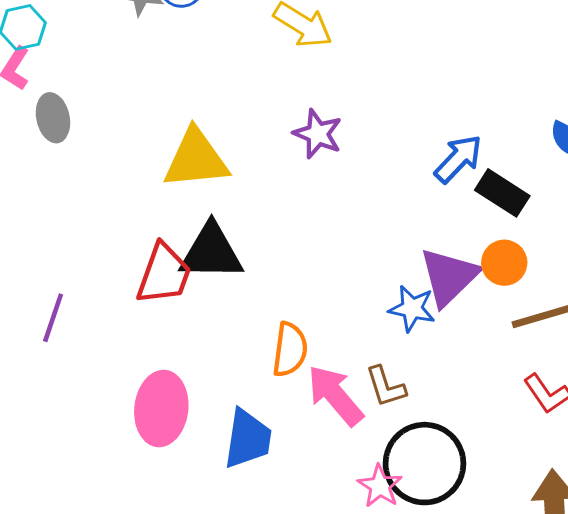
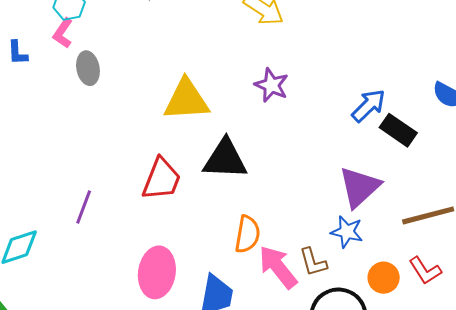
black triangle: (211, 252) -> (225, 159), moved
orange circle: (504, 263) -> (384, 278), moved
blue star: (412, 309) -> (347, 232), moved

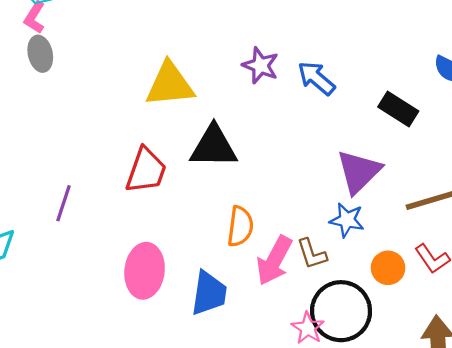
gray ellipse: (88, 68) -> (40, 54), moved
blue arrow: (369, 106) -> (316, 78), moved, turned -93
pink arrow: (278, 267) -> (274, 260), turned -111

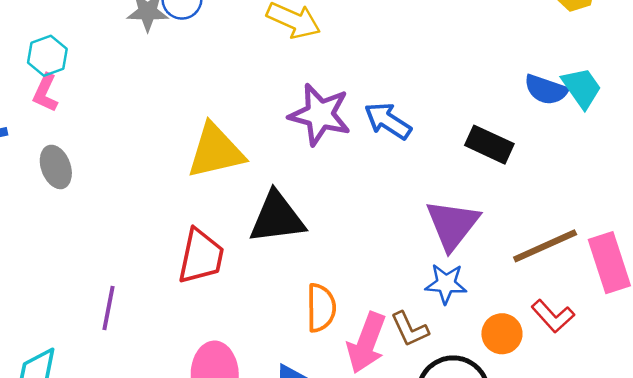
gray ellipse: (40, 54) -> (56, 167), moved
purple star: (260, 65) -> (320, 115), size x1.4

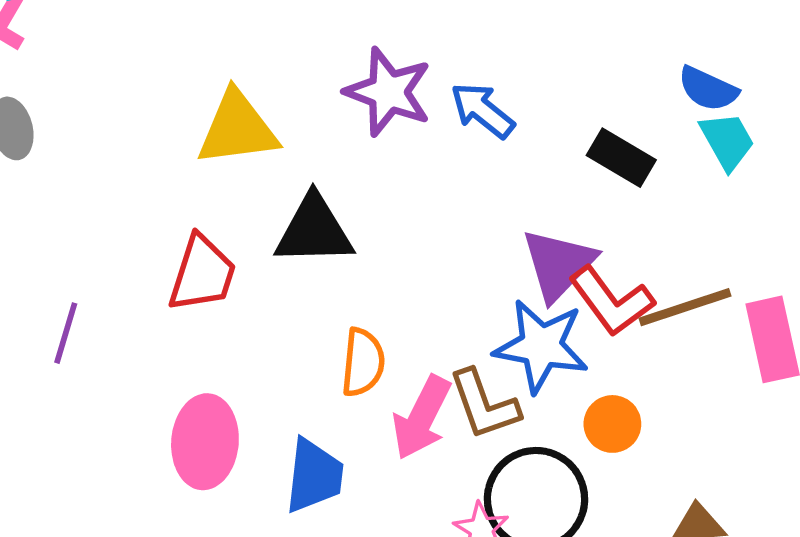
cyan trapezoid: (582, 88) -> (727, 141), moved
blue star: (446, 284) -> (541, 346), size x1.6
red L-shape: (553, 316) -> (611, 301), moved, size x1.4
brown L-shape: (410, 329) -> (484, 405), size x1.4

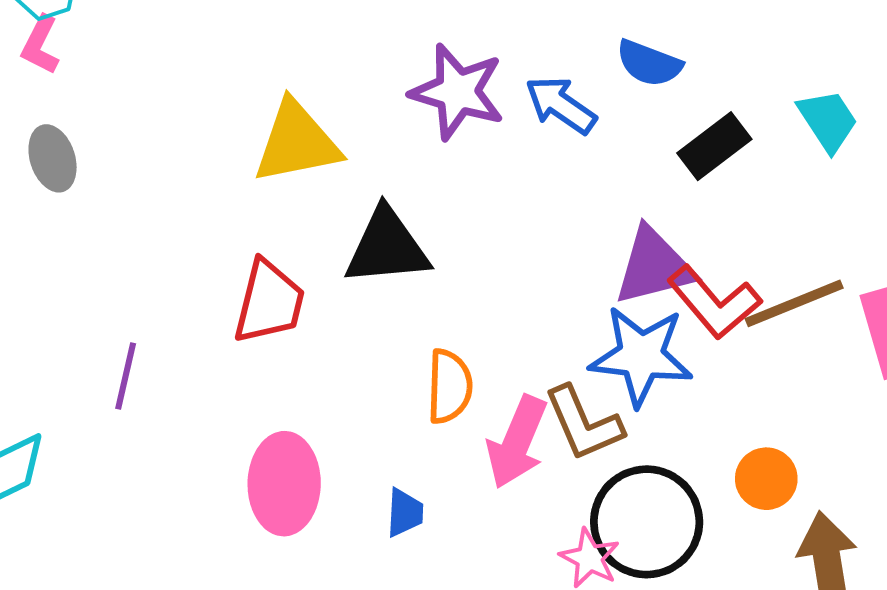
blue semicircle: (708, 89) -> (649, 63), moved
black rectangle: (621, 158) -> (714, 146), turned -64
purple triangle: (558, 264) -> (654, 266), turned 36
orange circle: (612, 424) -> (766, 479), moved
blue trapezoid: (314, 476) -> (405, 513), size x0.6

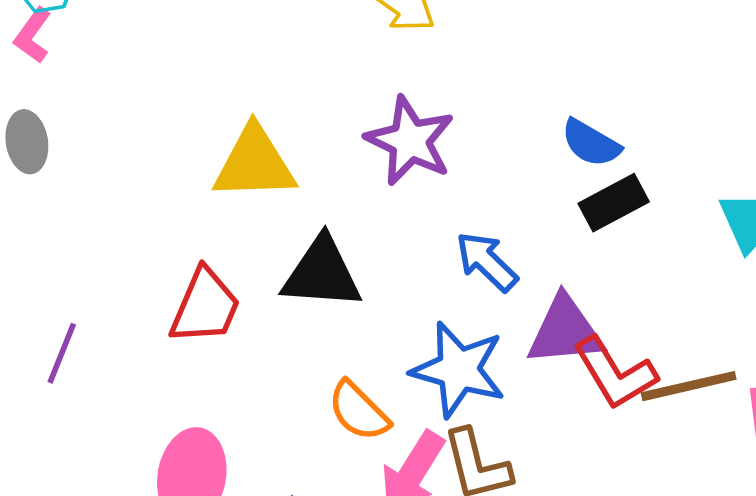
blue arrow: (561, 105) -> (487, 262), moved
black rectangle: (714, 146) -> (614, 203), moved
blue star: (641, 356) -> (458, 370), moved
orange semicircle: (449, 386) -> (359, 411), turned 124

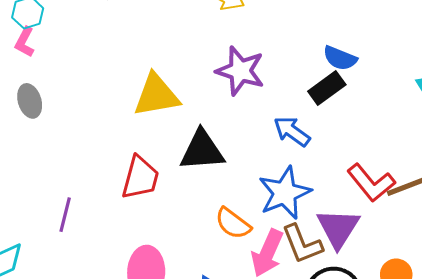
black rectangle: (614, 203) -> (327, 88), moved
purple triangle: (565, 331) -> (338, 228), moved, turned -45
blue star: (458, 370) -> (285, 193), turned -30

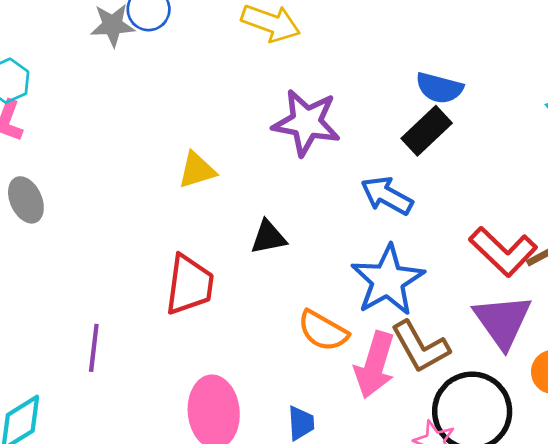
yellow triangle: (156, 95) -> (197, 170), size x0.6
black triangle: (202, 150) -> (268, 237), size x0.6
purple triangle: (338, 228) -> (503, 321), moved

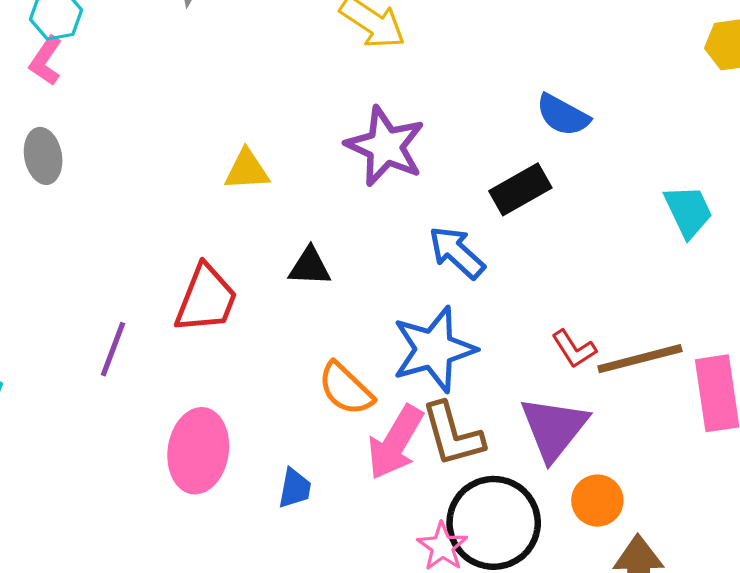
blue semicircle: (439, 88) -> (563, 115), moved
red L-shape: (503, 252) -> (574, 349), size x0.6
purple line: (94, 348) -> (113, 349), moved

